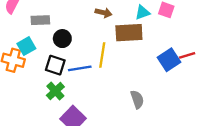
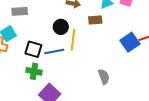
brown rectangle: (129, 33) -> (95, 20), size x0.6
black circle: (62, 39) -> (61, 27), moved
green cross: (55, 91) -> (34, 71), turned -35

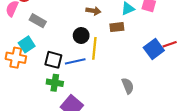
gray rectangle: (20, 11) -> (38, 21), turned 35

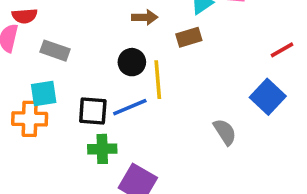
cyan square: (27, 44) -> (44, 93), turned 35
blue square: (154, 49) -> (268, 97), moved

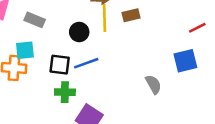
black circle: (132, 62) -> (79, 32), moved
yellow line: (158, 80) -> (105, 18), moved
blue square: (268, 97) -> (185, 61), turned 30

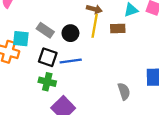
gray rectangle: (35, 20) -> (45, 30), moved

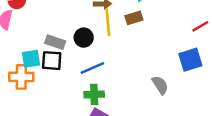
black square: (48, 57) -> (52, 61), moved
green cross: (47, 82) -> (94, 94), moved

